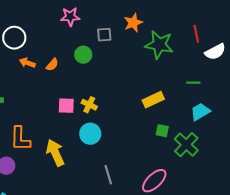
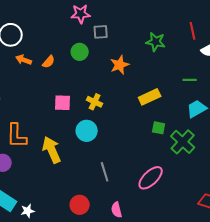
pink star: (70, 17) -> (81, 14), moved
orange star: (133, 23) -> (120, 65), moved
green star: (159, 45) -> (156, 42), size x0.7
yellow cross: (89, 105) -> (95, 102), moved

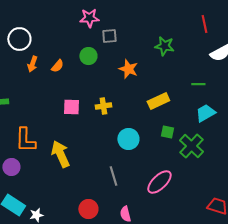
red line: (193, 31) -> (204, 24), moved
orange arrow: (24, 60) -> (32, 64), turned -91
orange star: (120, 65) -> (128, 69), turned -30
yellow cross: (95, 102) -> (103, 106), turned -35
cyan circle: (87, 131) -> (128, 139), moved

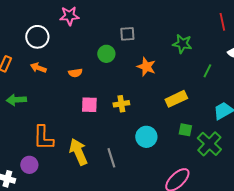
pink star: (89, 18) -> (69, 16), moved
orange arrow: (32, 64) -> (38, 68), moved, turned 91
orange semicircle: (57, 66) -> (75, 73), moved, turned 40
green line: (198, 84) -> (207, 71), moved, turned -64
gray line: (113, 176) -> (111, 158), moved

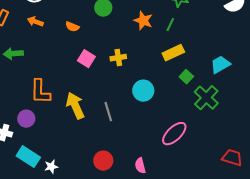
green line: (207, 71) -> (170, 25), moved
orange semicircle: (75, 73) -> (72, 27), turned 32
pink square: (89, 105) -> (86, 59), turned 30
green square: (185, 130) -> (186, 77), moved, turned 32

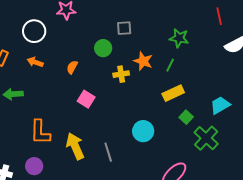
orange semicircle: (72, 27) -> (72, 67), turned 96
yellow cross: (118, 58) -> (121, 74), moved
purple circle: (26, 119) -> (34, 166), moved

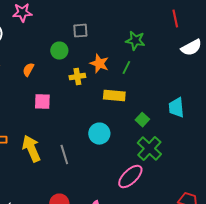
yellow rectangle: (173, 93) -> (114, 96), moved, turned 30
pink square: (86, 99) -> (42, 102), turned -30
cyan trapezoid: (220, 105) -> (176, 108), turned -65
green cross: (206, 138) -> (149, 149), moved

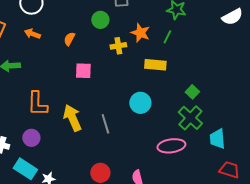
cyan trapezoid: (176, 108) -> (217, 139), moved
green square: (142, 120) -> (192, 92), moved
pink ellipse: (130, 177) -> (171, 146), turned 36

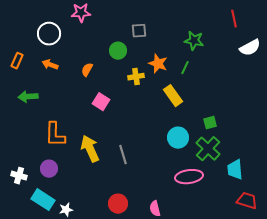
yellow rectangle: (155, 65) -> (173, 96), turned 50
pink square: (83, 71) -> (101, 102), turned 30
green square: (192, 92) -> (210, 123), turned 32
cyan circle: (140, 103) -> (178, 138), moved

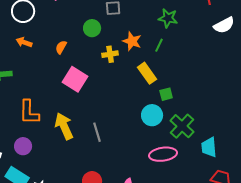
pink square: (101, 102) -> (75, 79), size x1.4
green square: (210, 123) -> (166, 94), moved

